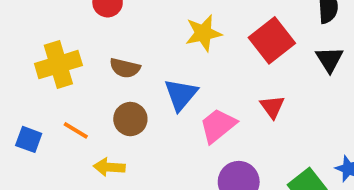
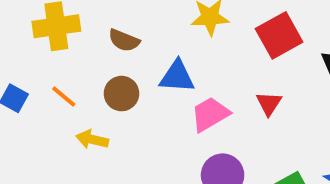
blue triangle: (181, 95) -> (177, 77), turned 45

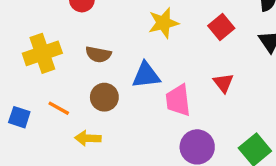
red square: (279, 35) -> (221, 27), size x0.7
pink trapezoid: (210, 114) -> (178, 100), turned -56

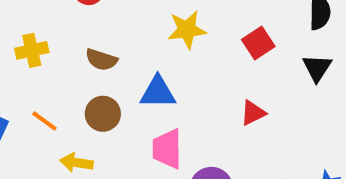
yellow cross: (42, 53) -> (32, 50), size x0.7
red triangle: (223, 83) -> (253, 113), turned 35
pink trapezoid: (178, 100) -> (167, 149), moved

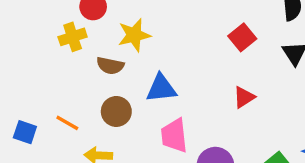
yellow star: (187, 30) -> (134, 35), moved
yellow cross: (32, 50) -> (73, 37), moved

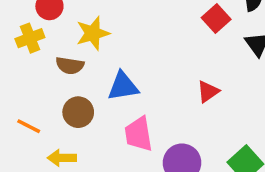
red square: (242, 37) -> (216, 19), moved

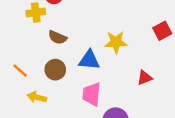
yellow star: (93, 33) -> (116, 42), moved

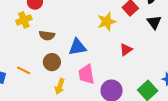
yellow star: (116, 42) -> (107, 22), moved
yellow arrow: (37, 97) -> (60, 86), moved, turned -70

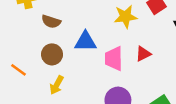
orange line: (24, 70) -> (18, 70), moved
pink trapezoid: (87, 74) -> (114, 59), moved

